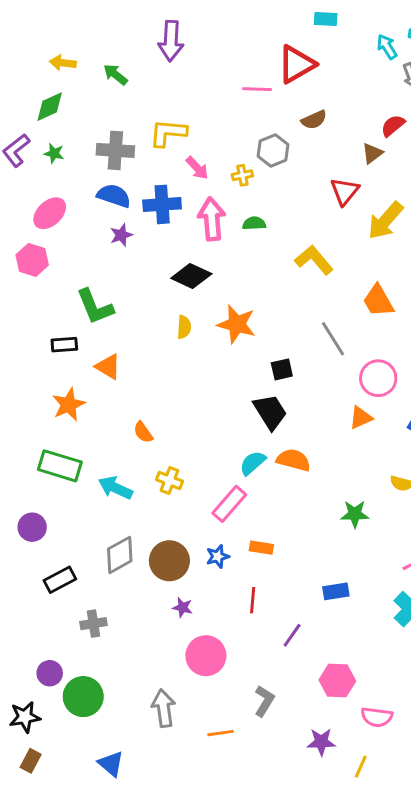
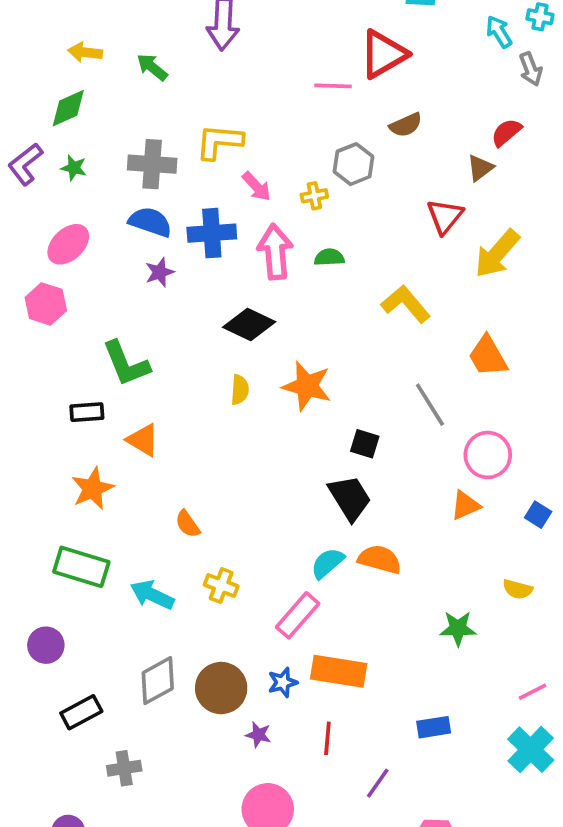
black square: (282, 369) -> (365, 444), turned 30
orange rectangle: (261, 548) -> (339, 671), size x1.8
purple star: (183, 607) -> (258, 735), moved

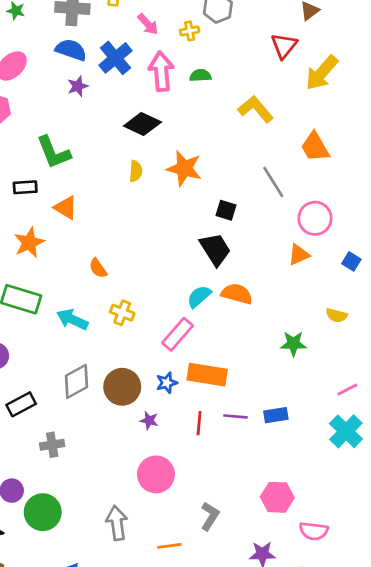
blue cross: (212, 233) -> (115, 58), turned -36
purple line: (378, 783) -> (235, 416), moved, turned 60

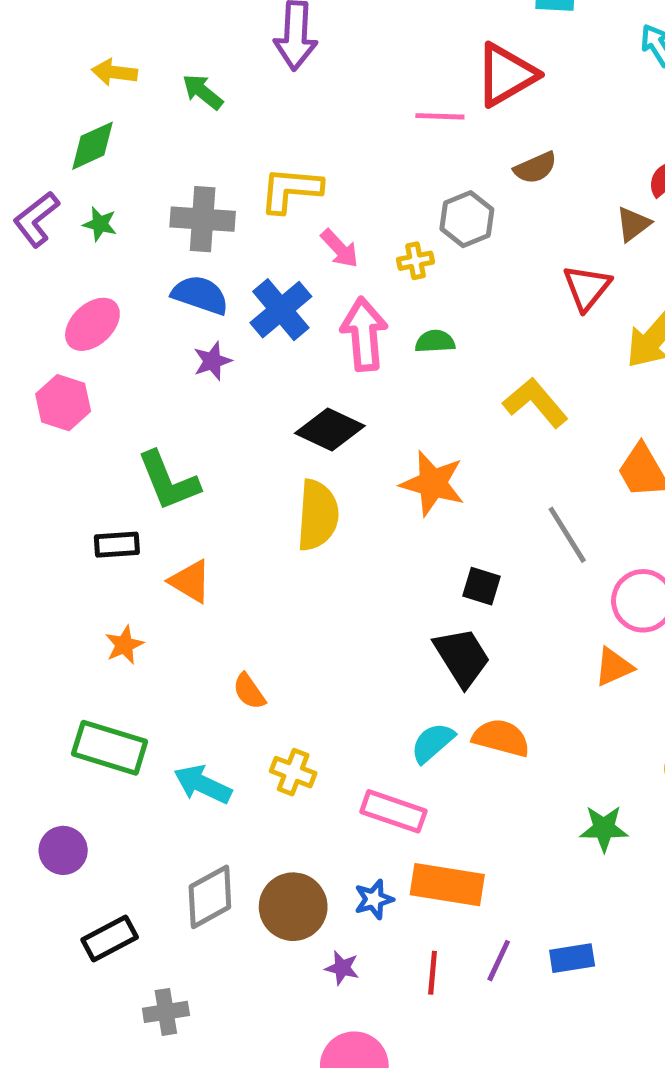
orange star: (184, 168) -> (433, 483), moved
yellow semicircle: (136, 171) -> (318, 515), size x1.8
orange star: (29, 243) -> (124, 645), size x0.7
pink rectangle: (177, 334) -> (393, 811), turned 68
purple line: (235, 416) -> (499, 961), turned -70

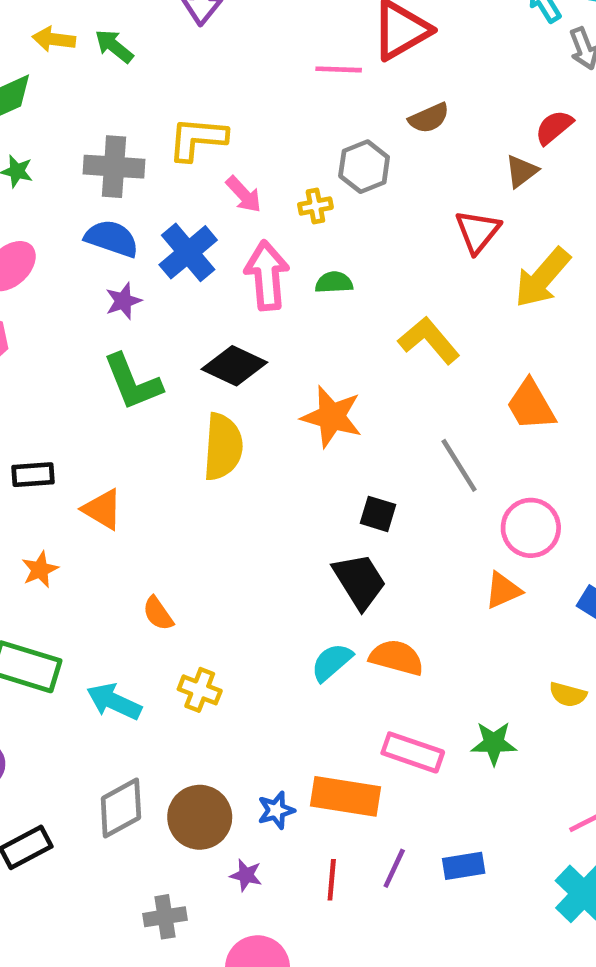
yellow arrow: (115, 72) -> (54, 39), moved
green L-shape: (168, 481) -> (133, 382), moved
pink rectangle: (393, 811) -> (413, 752), moved
gray cross: (166, 1012) -> (165, 917), moved

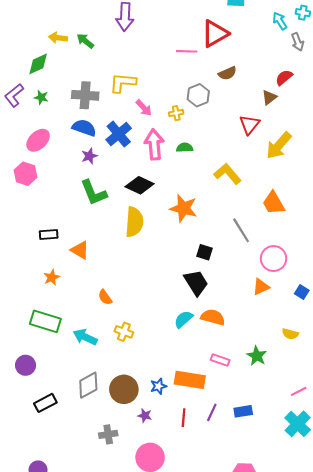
green star: (494, 743) -> (257, 356), turned 30
pink rectangle: (413, 752) -> (220, 360), size x0.7

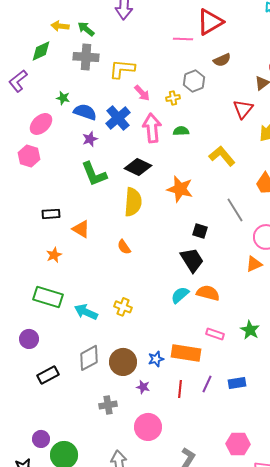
gray cross: (85, 95) -> (86, 57), moved
green star: (41, 97) -> (63, 98), moved
orange semicircle: (105, 297) -> (124, 247), moved

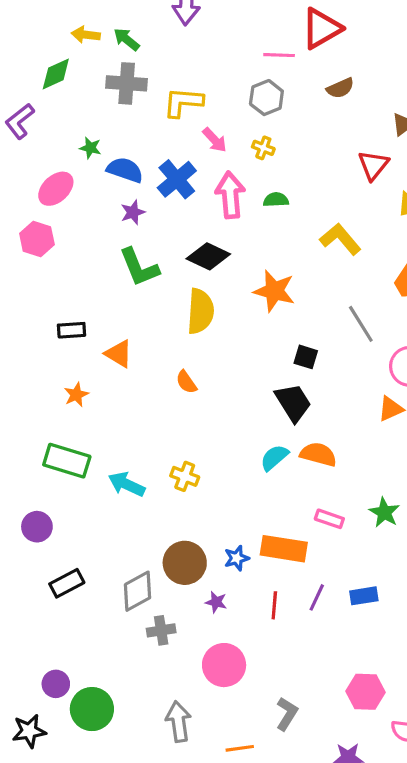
gray hexagon: (194, 81) -> (266, 98), moved
yellow cross: (173, 98) -> (263, 148), turned 32
gray diamond: (89, 358) -> (138, 591), moved

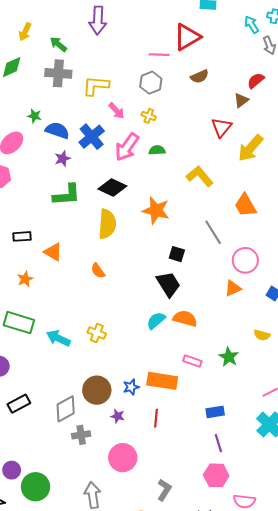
yellow arrow: (86, 35) -> (25, 32), moved, turned -72
pink arrow: (230, 195) -> (127, 147), turned -140
green L-shape: (139, 267) -> (67, 195), turned -72
purple line: (317, 597) -> (218, 443), moved, turned -42

